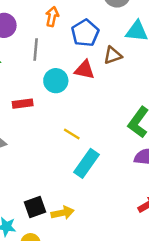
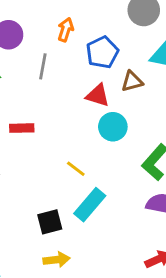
cyan circle: (56, 81) -> (113, 127), moved
black square: (35, 207) -> (50, 222), moved

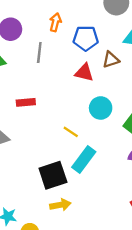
blue pentagon: (102, 52) -> (86, 38), turned 30
cyan circle: (113, 127) -> (101, 108), moved
black square: (50, 222) -> (53, 175), size x1.4

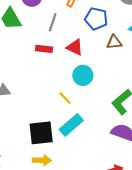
red triangle: (84, 72) -> (75, 47), moved
red rectangle: (26, 102) -> (44, 49), moved
cyan circle: (101, 108) -> (83, 75), moved

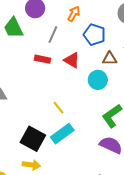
cyan circle: (83, 75) -> (98, 80), moved
black square: (41, 133) -> (33, 139), turned 30

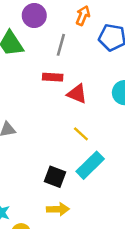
red triangle: (72, 60) -> (77, 94), moved
black square: (33, 139) -> (55, 177), size x0.7

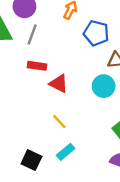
gray line: (61, 45) -> (32, 34), moved
cyan rectangle: (90, 165) -> (66, 152), size x0.7

